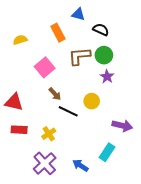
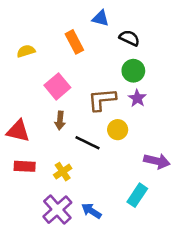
brown L-shape: (79, 56) -> (102, 100), moved
brown arrow: (55, 94) -> (60, 120), moved, turned 48
blue arrow: (80, 165) -> (91, 211), moved

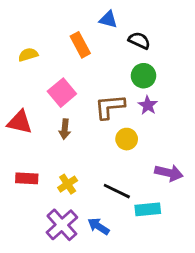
red triangle: (18, 131) -> (20, 122), moved
black line: (87, 143) -> (117, 191), moved
cyan rectangle: (137, 195) -> (148, 209), turned 50

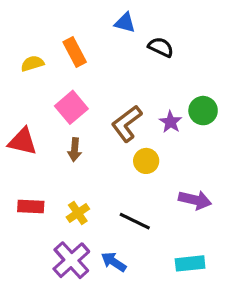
orange rectangle: (80, 45) -> (75, 52), moved
green circle: (144, 76) -> (203, 111), moved
brown L-shape: (110, 107) -> (127, 124), turned -32
cyan rectangle: (148, 209) -> (190, 263), moved

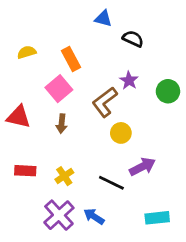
orange rectangle: (75, 52) -> (71, 59), moved
purple star: (171, 122) -> (129, 80), moved
purple arrow: (195, 200) -> (142, 167), moved, turned -40

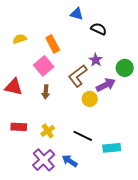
purple arrow: (142, 167) -> (106, 85), moved
cyan rectangle: (157, 218) -> (112, 148), moved

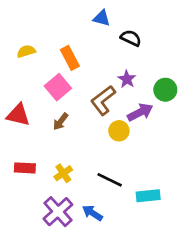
brown arrow: (46, 92) -> (61, 122), turned 32

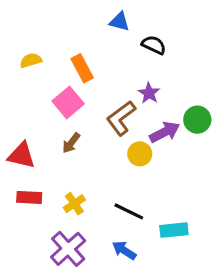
green circle: (165, 90) -> (197, 120), moved
red triangle: (18, 115) -> (21, 155), moved
blue arrow: (92, 213) -> (124, 250), moved

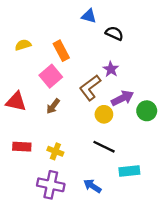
green circle: (197, 120) -> (147, 111), moved
red triangle: (21, 155) -> (16, 102), moved
yellow cross: (74, 204) -> (55, 151), turned -35
black line: (129, 211) -> (104, 147), moved
purple cross: (68, 249) -> (51, 185), turned -36

